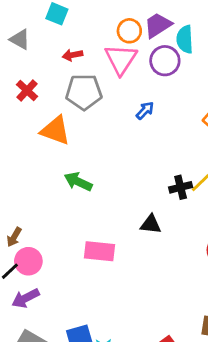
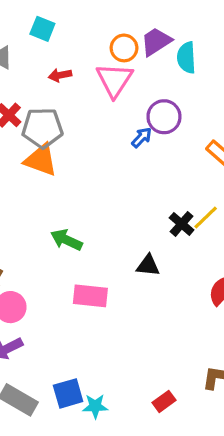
purple circle: (165, 61) -> (164, 117), moved
gray pentagon: (84, 92) -> (42, 128), moved
green arrow: (78, 182) -> (66, 240), moved
black cross: (181, 187) -> (182, 224), turned -35

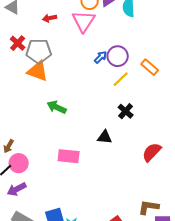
purple circle: (164, 117) -> (118, 56), moved
yellow line: (206, 218) -> (121, 79), moved
green arrow: (66, 240) -> (57, 107), moved

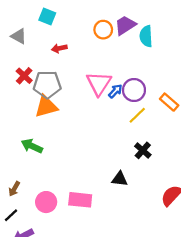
pink triangle: (84, 21) -> (99, 83), moved
orange triangle: (38, 71) -> (46, 106), turned -35
green arrow: (57, 107) -> (32, 146), moved
pink circle: (19, 163) -> (46, 202), moved

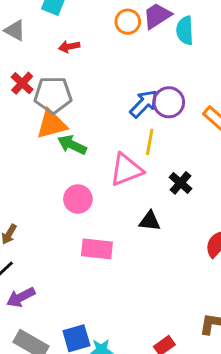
pink triangle: (99, 83) -> (126, 170), moved, turned 36
blue arrow: (115, 91) -> (144, 104), size x1.5
yellow line: (137, 115) -> (150, 142), moved, turned -36
green arrow: (32, 146) -> (72, 145), moved
pink circle: (46, 202) -> (78, 199), moved

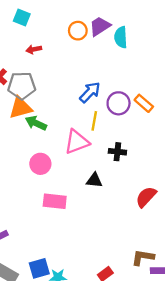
purple circle: (169, 102) -> (119, 103), moved
black cross: (181, 183) -> (117, 152), turned -35

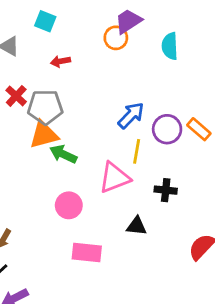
purple trapezoid: (100, 26) -> (128, 21), moved

